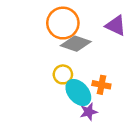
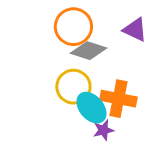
yellow circle: (63, 74) -> (73, 87), size x1.5
orange cross: (101, 85) -> (118, 99), size x1.6

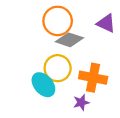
cyan ellipse: (91, 108) -> (43, 85), moved

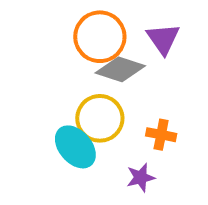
purple triangle: (106, 23) -> (163, 39), moved, turned 30
orange cross: (93, 78) -> (161, 135), size x0.6

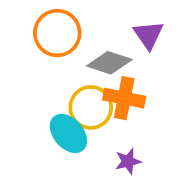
orange circle: (100, 37) -> (57, 33), moved
orange cross: (161, 135) -> (124, 98), moved, size x1.5

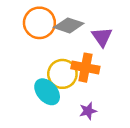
purple triangle: (148, 35) -> (102, 37), moved
gray diamond: (109, 63) -> (69, 25), moved

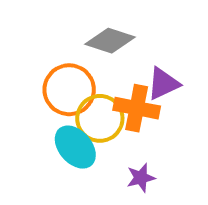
orange circle: (39, 23) -> (69, 90), moved
purple triangle: (102, 37) -> (163, 84), moved, turned 40

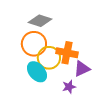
gray diamond: (110, 41) -> (40, 21), moved
purple triangle: (163, 84) -> (82, 69), moved

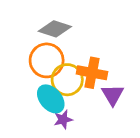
purple triangle: (82, 69) -> (113, 95), turned -36
purple star: (69, 87) -> (63, 120), moved

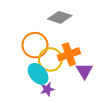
gray diamond: (55, 29) -> (60, 17), moved
orange cross: (92, 73) -> (69, 54), turned -30

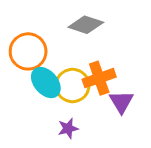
orange circle: (35, 45) -> (28, 51), moved
cyan ellipse: (38, 74) -> (46, 83), moved

